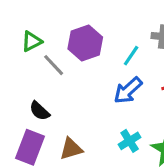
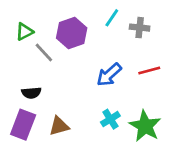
cyan line: (131, 56) -> (112, 18), moved
black semicircle: (39, 111) -> (31, 93), turned -48

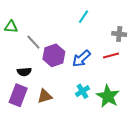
gray cross: (140, 28) -> (119, 34), moved
green triangle: (24, 32) -> (11, 27), moved, turned 32
purple hexagon: (72, 33) -> (54, 55), moved

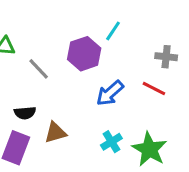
purple hexagon: (54, 55) -> (84, 54), moved
red line: (111, 55) -> (154, 89), turned 42
brown triangle: (45, 96) -> (55, 133), moved

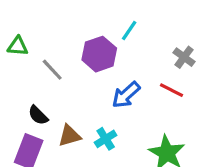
gray cross: (166, 57) -> (184, 57), turned 30
black semicircle: (25, 113) -> (38, 115), turned 50
cyan cross: (111, 142) -> (106, 139), moved

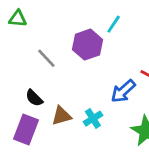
green triangle: (18, 46) -> (18, 19), moved
blue arrow: (126, 95) -> (123, 91), moved

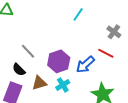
purple hexagon: (88, 45) -> (59, 61), moved
gray line: (46, 58) -> (28, 51), moved

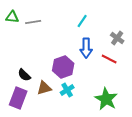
gray line: (28, 51) -> (33, 22), moved, turned -56
blue arrow: (85, 64) -> (86, 48), moved, turned -48

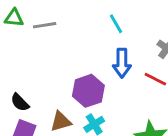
cyan line: (82, 21) -> (116, 24), turned -64
black semicircle: (24, 75) -> (20, 102), moved

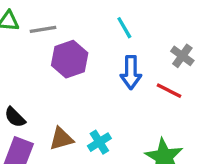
purple hexagon: (88, 91) -> (70, 59), moved

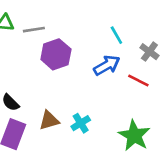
cyan line: (124, 28) -> (116, 35), moved
blue arrow: (131, 72) -> (107, 65), turned -120

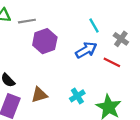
cyan cross: (81, 123) -> (77, 96), moved

